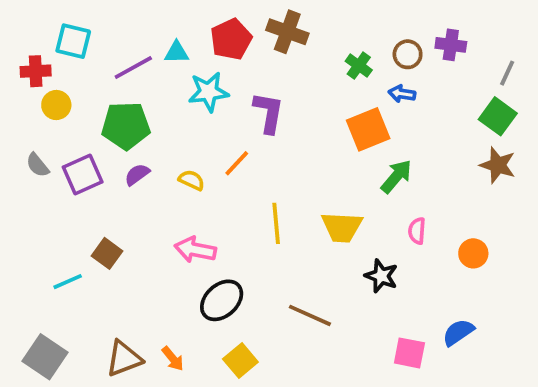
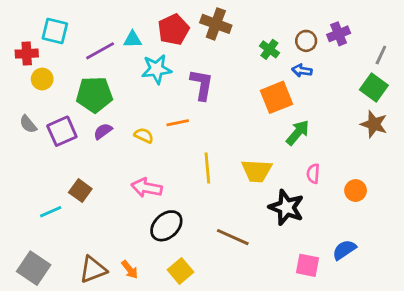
purple cross: (451, 45) -> (339, 34), turned -30
orange line: (237, 163) -> (178, 123), turned 35
black star: (381, 276) -> (286, 207), size x1.4

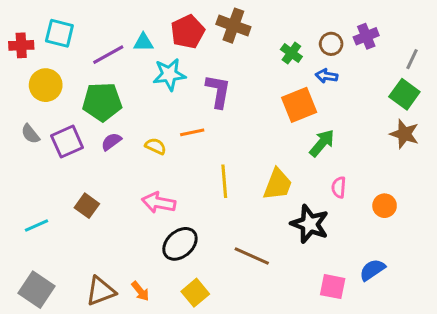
red cross: (27, 54) -> (21, 45), moved
yellow circle: (42, 79) -> (46, 85), size x1.4
yellow trapezoid: (257, 171) -> (278, 184), turned -72
cyan line: (51, 212) -> (36, 226), moved

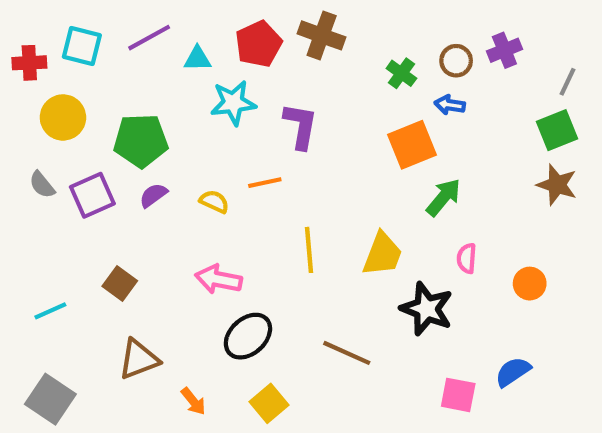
purple line: (108, 55) -> (149, 38), moved
green square: (404, 94) -> (557, 130), turned 32
brown triangle: (101, 291) -> (139, 359), moved

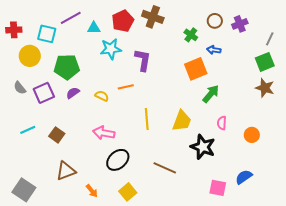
cyan square: (82, 46) -> (47, 34), moved
brown circle: (456, 61) -> (215, 21), moved
cyan line: (50, 311) -> (28, 130), moved

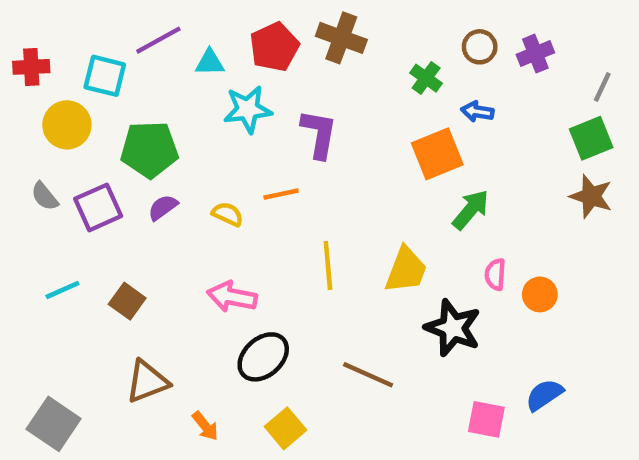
orange circle: (252, 135) -> (540, 294), moved

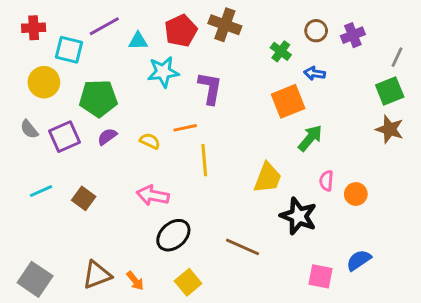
red cross: (31, 67) -> (34, 28), moved
yellow line: (328, 265) -> (204, 160), moved
brown triangle: (147, 381) -> (97, 275), moved

